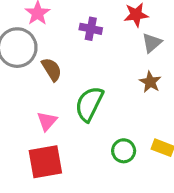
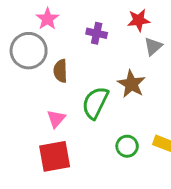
brown semicircle: (52, 69) -> (60, 71), turned -150
brown star: (150, 82) -> (131, 84), moved, size x1.4

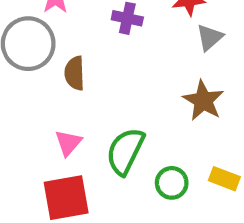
brown star: (131, 84) -> (203, 101), moved
green semicircle: (95, 103) -> (125, 151), moved

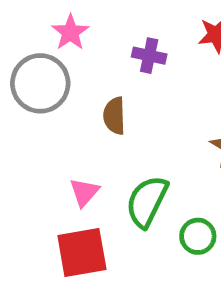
brown semicircle: (75, 73) -> (114, 116), moved

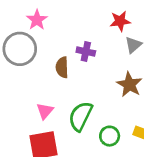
purple cross: (149, 56) -> (86, 52), moved

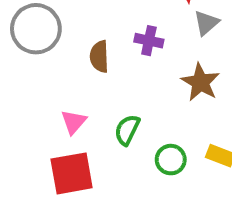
purple cross: (86, 52) -> (149, 41), moved
green semicircle: (81, 116) -> (127, 130), size x0.7

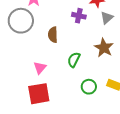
purple cross: (149, 41) -> (79, 16), moved
green semicircle: (127, 130) -> (74, 60), moved

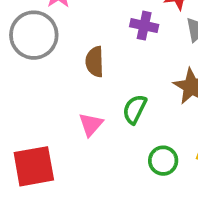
pink triangle: (40, 68) -> (91, 124), moved
red square: (39, 94) -> (34, 166), moved

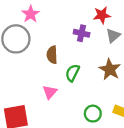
green semicircle: (135, 109) -> (72, 73), moved

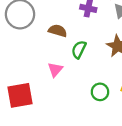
brown semicircle: (52, 55) -> (58, 31), turned 108

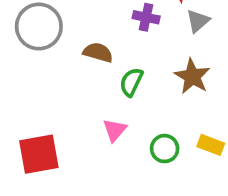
pink triangle: (55, 70) -> (115, 130), moved

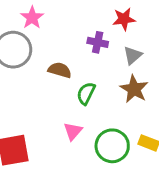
gray triangle: (198, 21) -> (133, 55), moved
green circle: (165, 149) -> (112, 146), size x1.5

